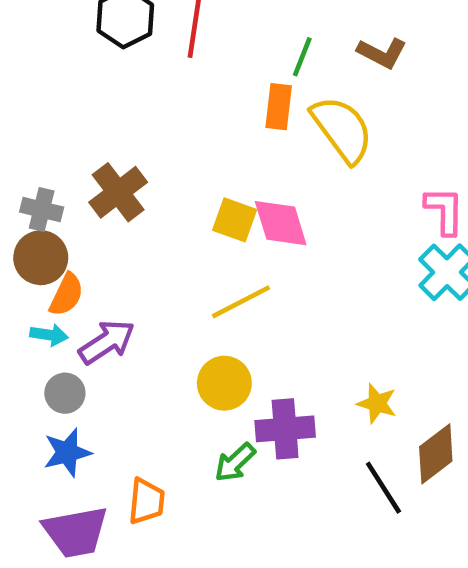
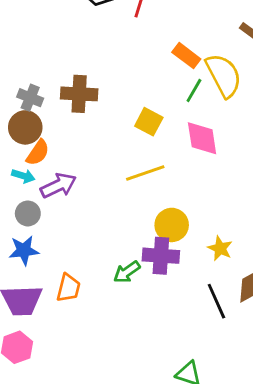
green line: (302, 57) -> (194, 90), moved
orange rectangle: (279, 107) -> (186, 56), turned -68
brown cross: (118, 192) -> (79, 94), turned 32
pink diamond: (281, 223) -> (202, 138), moved
yellow circle: (224, 383) -> (172, 225), moved

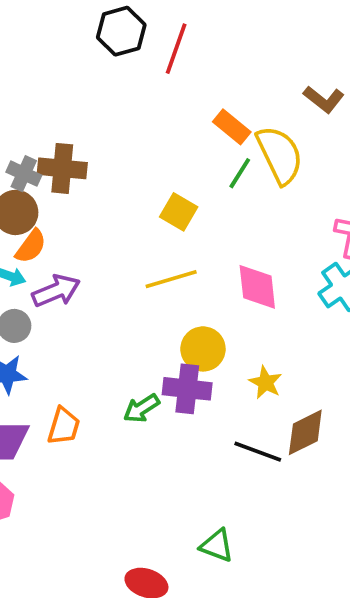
brown cross: (79, 94) -> (62, 168), moved
pink diamond: (202, 138) -> (257, 287), moved
black line: (216, 301) -> (258, 452), turned -48

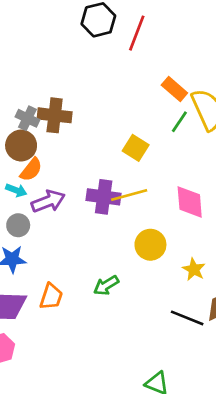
purple cross: (187, 389) -> (104, 197), moved

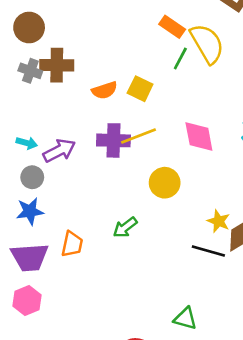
brown circle: (21, 145) -> (29, 28), moved
orange semicircle: (31, 170) -> (105, 90), moved, turned 40
yellow star: (194, 269) -> (219, 221), moved

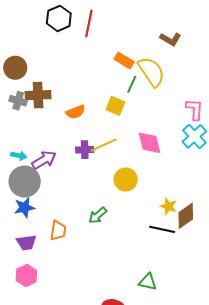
yellow square: (140, 89) -> (115, 106), moved
purple cross: (113, 140) -> (85, 150), size x0.7
gray circle: (32, 177) -> (25, 182), size x1.8
purple trapezoid: (30, 257) -> (26, 242), size x0.7

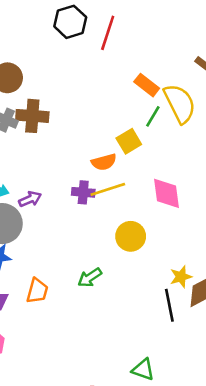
yellow square: (115, 106) -> (129, 141), turned 30
orange semicircle: (76, 112) -> (104, 162), moved
purple arrow: (44, 160) -> (30, 199), size x0.7
yellow star: (168, 206) -> (181, 277), turned 30
black line: (162, 229) -> (169, 305), turned 60

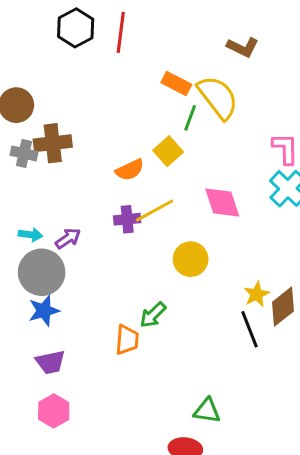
orange semicircle: (104, 162) -> (130, 170), moved
orange trapezoid: (37, 291) -> (127, 340), moved
green triangle: (143, 370) -> (207, 411), moved

